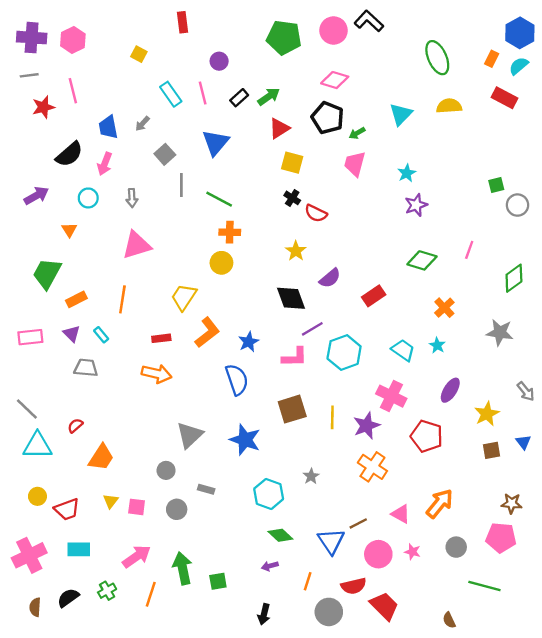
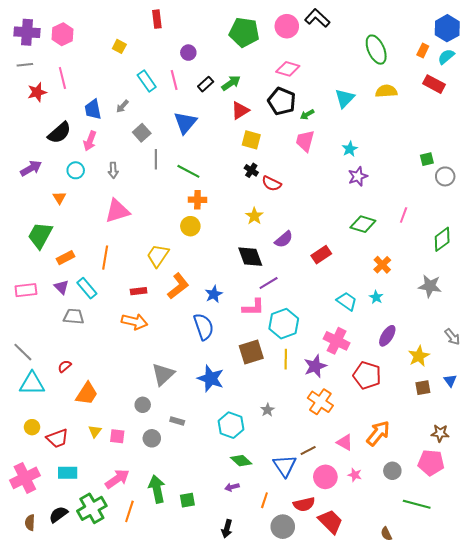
cyan rectangle: (101, 335) -> (87, 288), size x1.5
cyan hexagon: (344, 352) -> (284, 324), moved
green cross: (107, 591) -> (92, 508), size x1.8

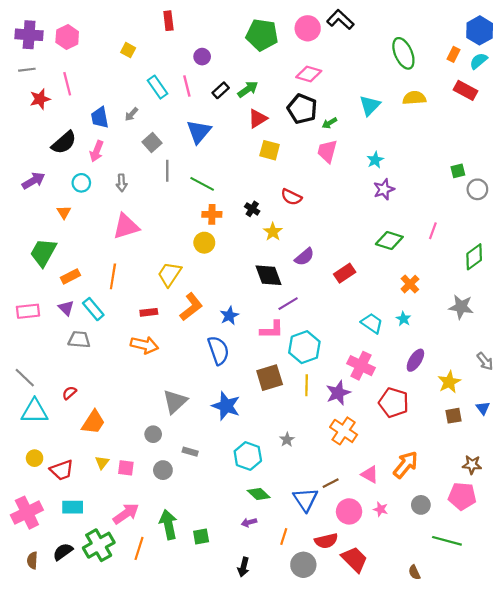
black cross: (251, 170) -> (252, 209), moved

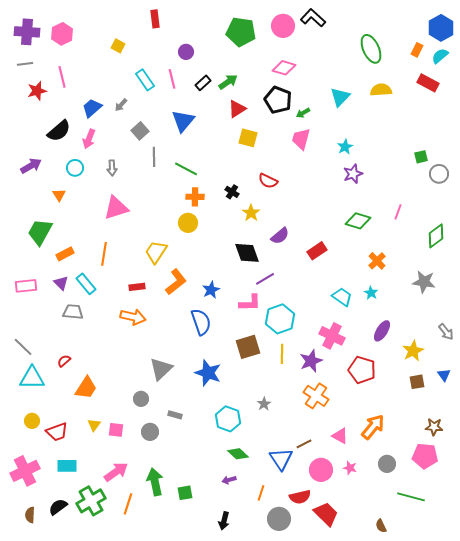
blue trapezoid: (100, 118) -> (92, 108), turned 60

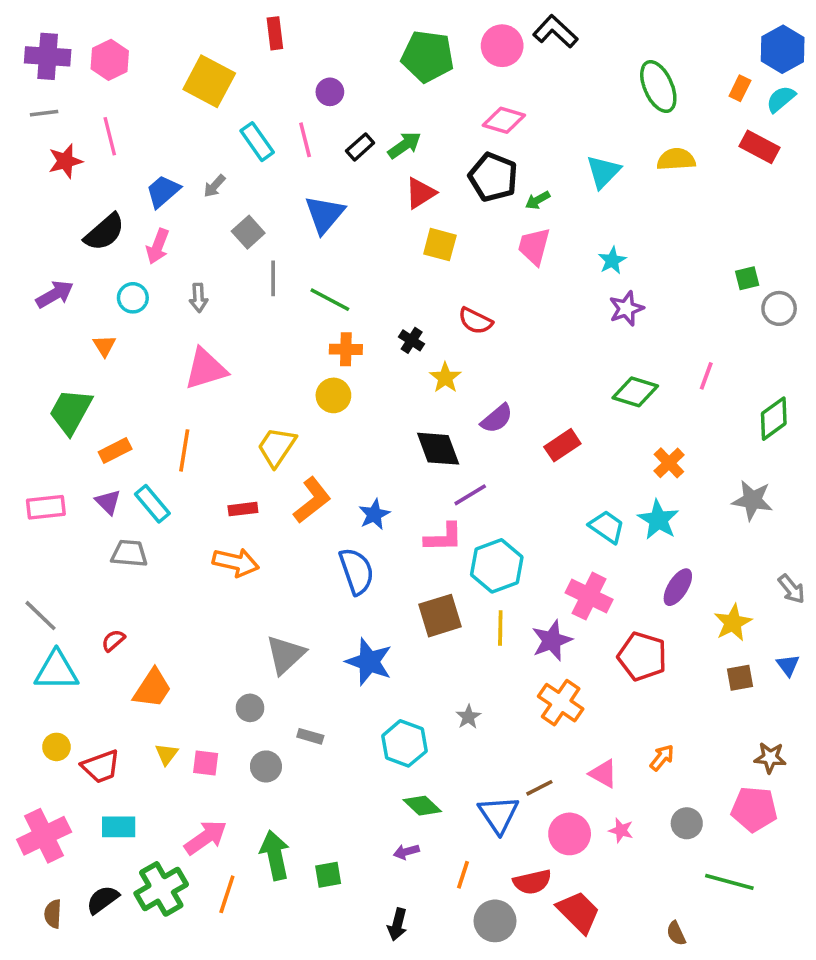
yellow square: (118, 46) -> (209, 81), size x2.0
cyan star: (371, 293) -> (658, 520), size x1.6
orange arrow: (373, 427) -> (662, 758), size x0.6

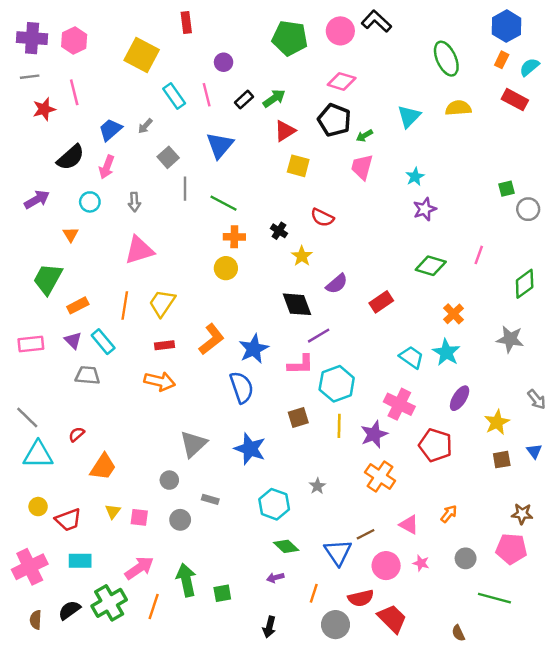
blue hexagon: (783, 49) -> (507, 26), moved
yellow trapezoid: (277, 447) -> (162, 303), moved
blue star: (374, 514) -> (254, 349), size x1.4
brown square: (440, 616) -> (298, 417), size x0.7

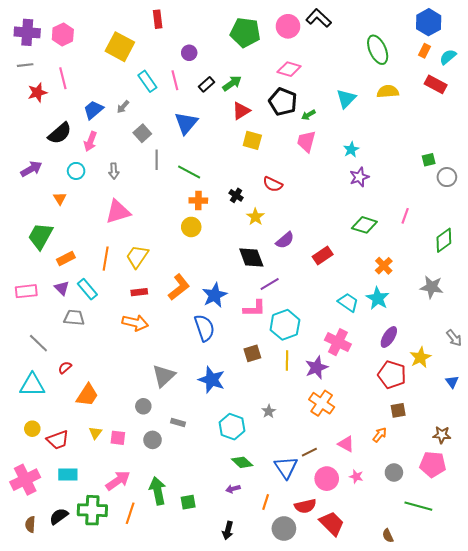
gray line: (27, 417) -> (38, 343), moved
red pentagon: (435, 445) -> (392, 375), moved
brown square: (502, 460) -> (398, 410), moved
green cross: (109, 603) -> (92, 510), turned 32

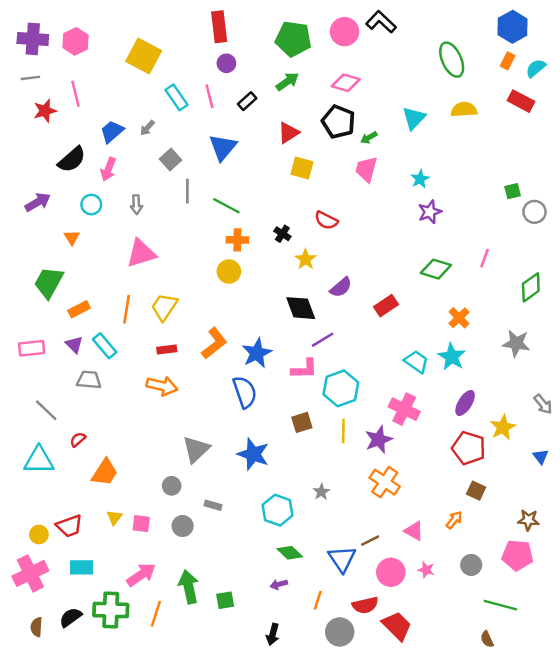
red rectangle: (158, 19) -> (219, 27), moved, size x1.4
green arrow: (232, 83) -> (287, 82), moved
brown square: (398, 410) -> (476, 491), turned 35
yellow circle: (32, 429) -> (39, 535), moved
brown semicircle: (388, 536) -> (487, 639), moved

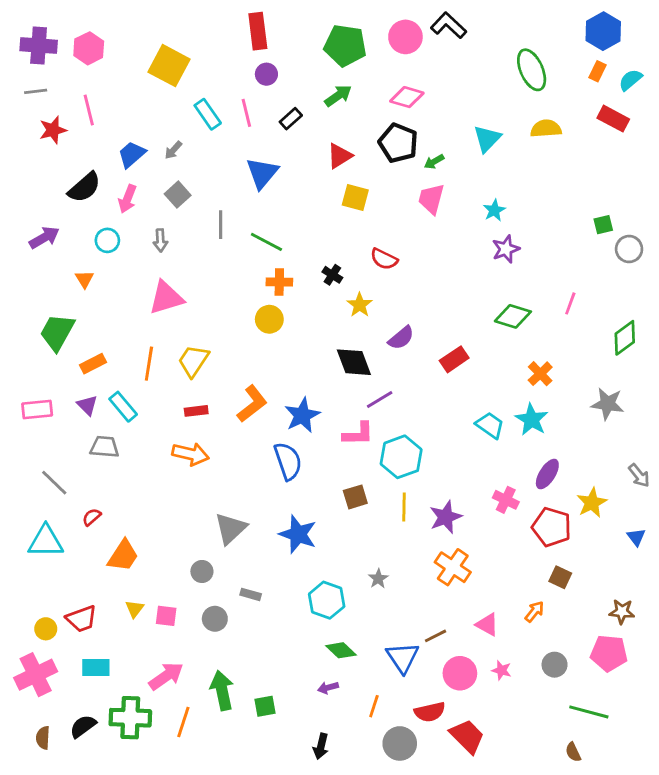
gray square: (170, 159) -> (178, 195), moved
pink cross: (404, 409) -> (506, 500), moved, size x0.7

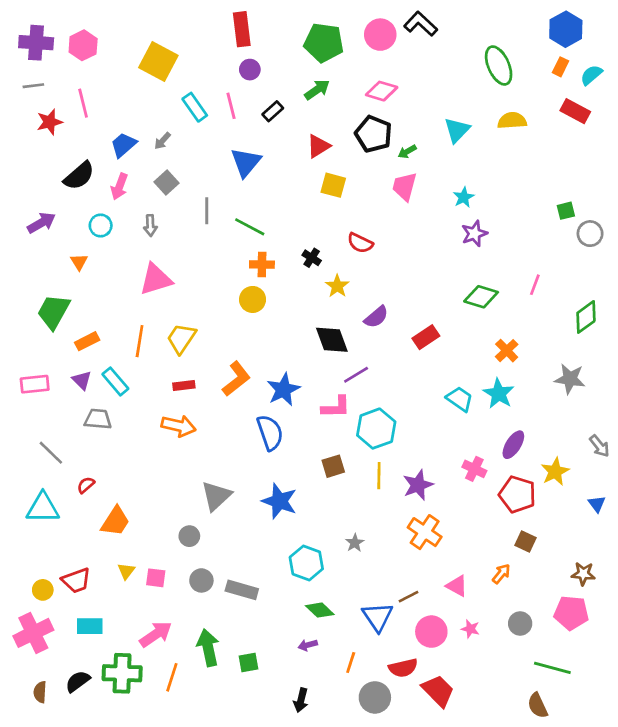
gray rectangle: (251, 594) -> (242, 590), moved, size x1.6
brown semicircle: (573, 752) -> (538, 706), size x1.4

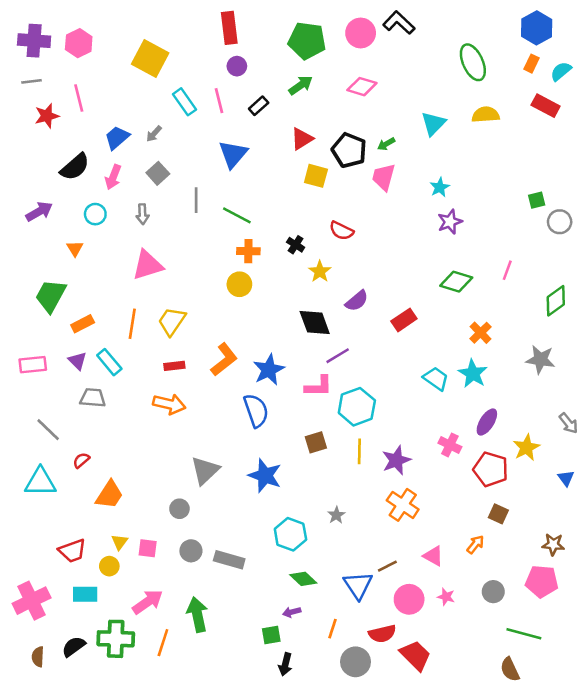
black pentagon: (374, 134) -> (349, 150), moved
yellow circle: (43, 590) -> (109, 566), moved
green square: (248, 662) -> (271, 635), moved

